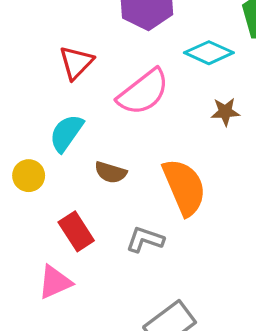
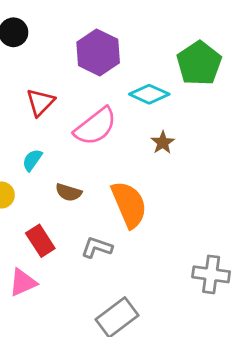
brown star: (225, 112) -> (163, 143), turned -30
cyan semicircle: (66, 133) -> (32, 160), size x0.7

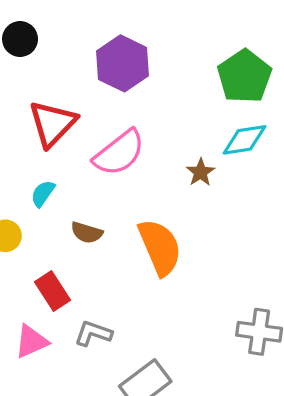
cyan diamond: (149, 94) -> (244, 140), moved, turned -33
red triangle: (40, 102) -> (53, 124), size x1.4
gray L-shape: (97, 247) -> (93, 333), moved

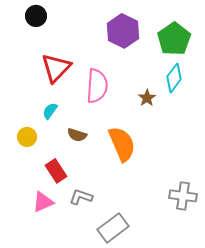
purple hexagon: (122, 63) -> (123, 31), moved
cyan diamond: (244, 140) -> (174, 78), turned -44
pink semicircle: (119, 153) -> (97, 86), turned -48

